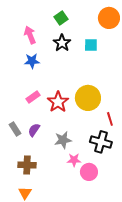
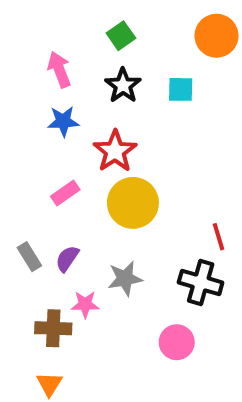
yellow circle: (88, 98) -> (133, 203), moved
red star: (58, 102) -> (115, 151), moved
pink star: (74, 160) -> (85, 304), moved

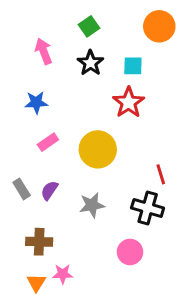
blue star: (63, 121) -> (36, 103), moved
red star: (115, 151) -> (129, 103), moved
pink star: (85, 304) -> (63, 274), moved

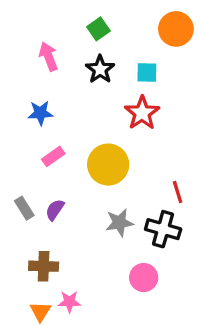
gray star: (92, 205) -> (119, 223), moved

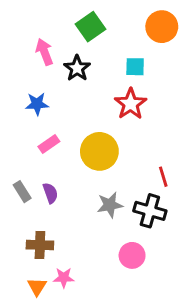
green square: (98, 29) -> (90, 27), size x1.4
black star: (100, 69) -> (77, 68), moved
purple semicircle: (55, 210) -> (50, 193), turned 126

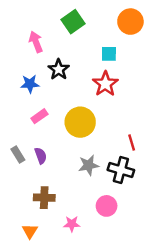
black star: (77, 68) -> (59, 69), moved
brown cross: (40, 245) -> (44, 198), moved
pink star: (64, 278) -> (72, 224), moved

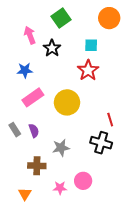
black star: (59, 69) -> (52, 48), moved
pink rectangle: (39, 116) -> (33, 97), size x1.5
gray star: (89, 165) -> (61, 148), moved
pink circle: (107, 206) -> (83, 181), moved

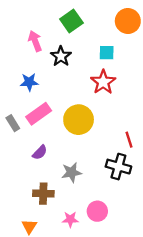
gray rectangle: (15, 130) -> (13, 123), moved
purple semicircle: (34, 131) -> (40, 152), turned 64

